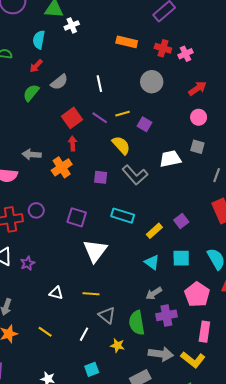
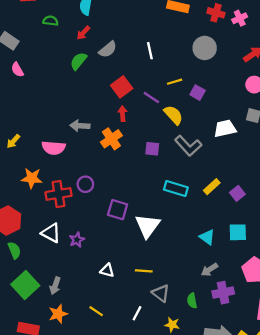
purple line: (100, 118) -> (151, 97), moved
purple square: (77, 217) -> (118, 210), moved
yellow rectangle: (154, 231) -> (212, 187), moved
green semicircle: (137, 323) -> (192, 301), size x0.6

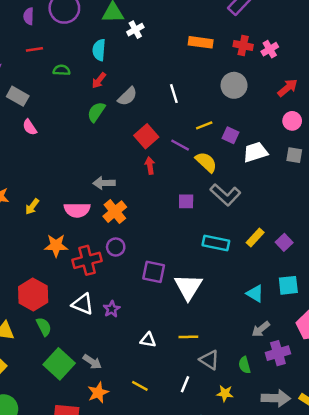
white trapezoid: (225, 128) -> (255, 152), moved
orange cross: (111, 139) -> (115, 212), moved
gray arrow: (55, 286) -> (92, 362), turned -70

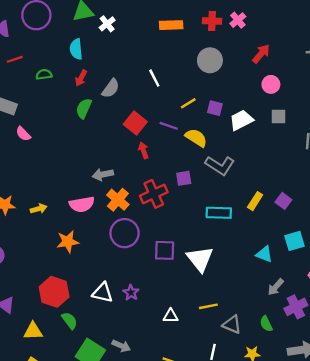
yellow arrow: (32, 207) -> (39, 209), turned -133
purple circle: (116, 247) -> (125, 233), size x1.6
red cross: (87, 260) -> (154, 194), moved

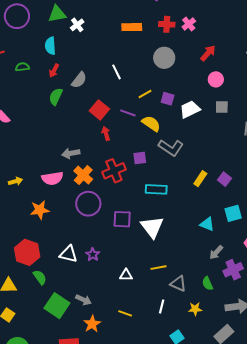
cyan rectangle: (219, 213) -> (156, 189), moved

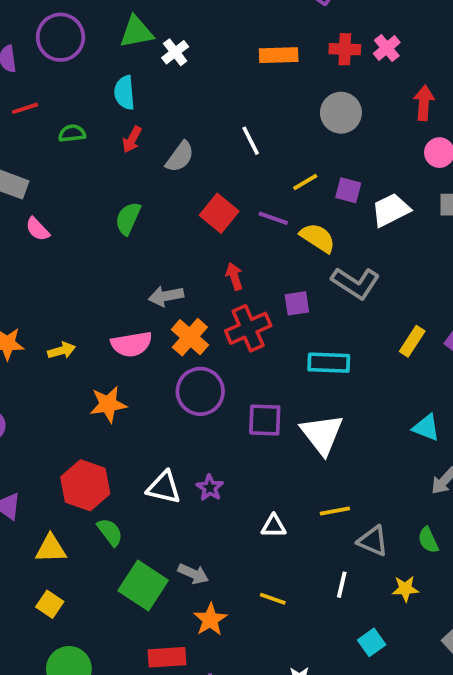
red arrow: (208, 53) -> (424, 103), turned -36
green semicircle: (56, 97) -> (128, 218), moved
red arrow: (106, 133) -> (234, 276), moved

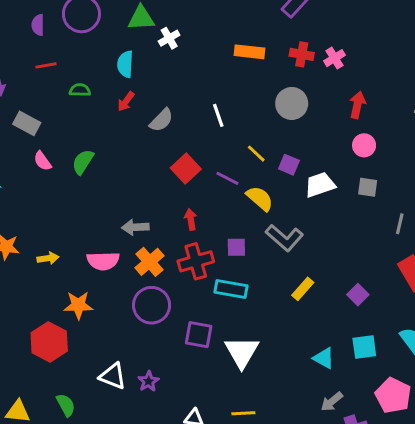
yellow line: (305, 182) -> (256, 154), turned 66
green semicircle: (128, 218) -> (83, 162), moved
yellow rectangle: (412, 341) -> (303, 289), moved
cyan rectangle: (329, 363) -> (231, 289), moved
red hexagon: (85, 485) -> (49, 342), moved

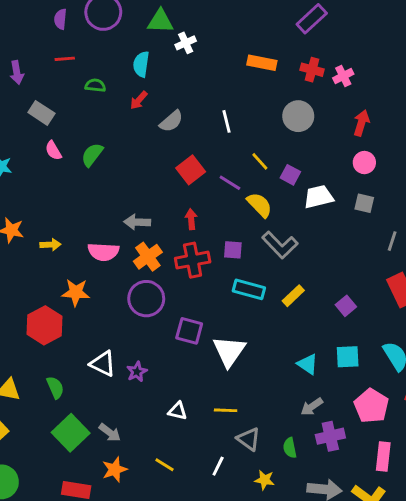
cyan rectangle: (231, 289) -> (249, 289), moved

